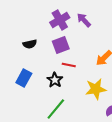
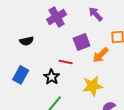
purple arrow: (84, 20) -> (96, 14), moved
purple square: (61, 45) -> (82, 42), moved

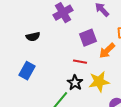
red line: (66, 62) -> (80, 62), moved
black star: (52, 77) -> (75, 83), moved

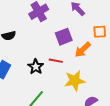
black star: (75, 83) -> (36, 67), moved

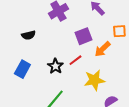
red line: (56, 61) -> (75, 60), turned -48

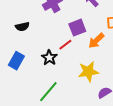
red line: (75, 60) -> (65, 45), moved

